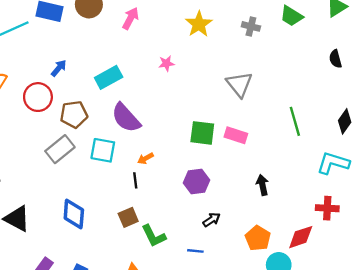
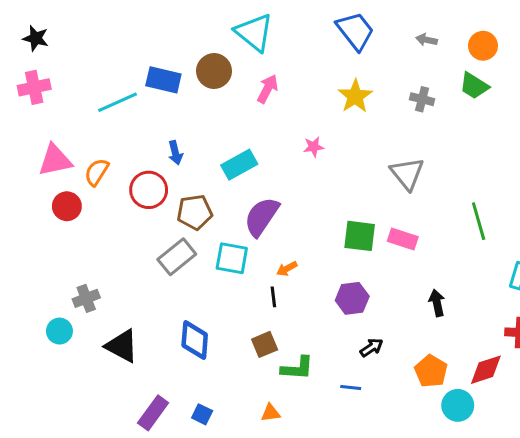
blue arrow: (59, 68) -> (175, 153), turned 126
purple semicircle: (126, 118) -> (262, 217), turned 76
green L-shape: (154, 236) -> (297, 368), turned -60

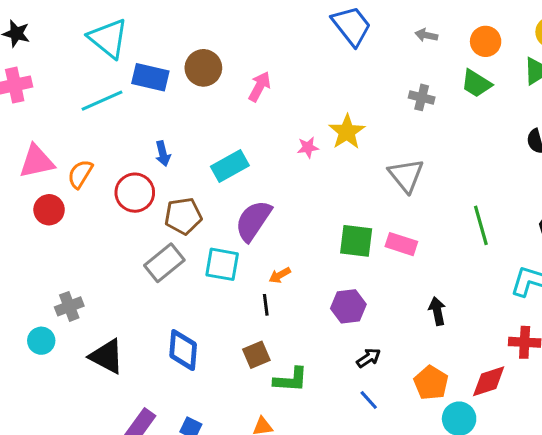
cyan triangle: (254, 32) -> (108, 38), moved
yellow star: (355, 96) -> (347, 132), moved
blue line: (351, 388) -> (369, 400), moved, turned 42

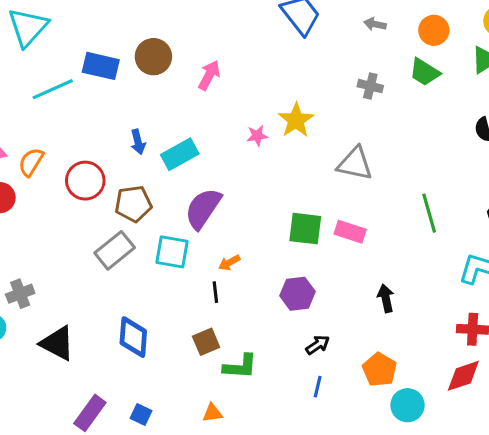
cyan triangle: (108, 38) -> (28, 27), moved, turned 33
blue arrow: (163, 154) -> (138, 142), moved
gray triangle: (406, 175) -> (355, 164), turned -39
red diamond: (489, 381) -> (463, 376), moved
blue line: (369, 400) -> (318, 387), turned 55

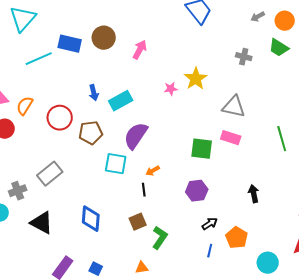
gray arrow: (375, 24) -> (258, 17), moved, turned -40
pink rectangle: (350, 232) -> (231, 138), moved
gray rectangle: (115, 250) -> (50, 174), moved
green L-shape: (240, 366) -> (160, 238), turned -60
orange pentagon: (380, 370) -> (237, 238), moved

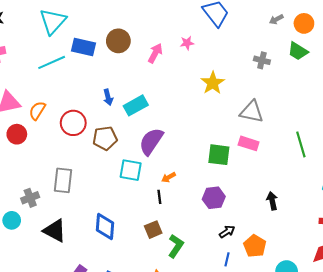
cyan triangle: (23, 19) -> (53, 21), moved
pink star: (171, 89) -> (187, 43), moved
gray rectangle: (50, 174) -> (63, 180), turned -45

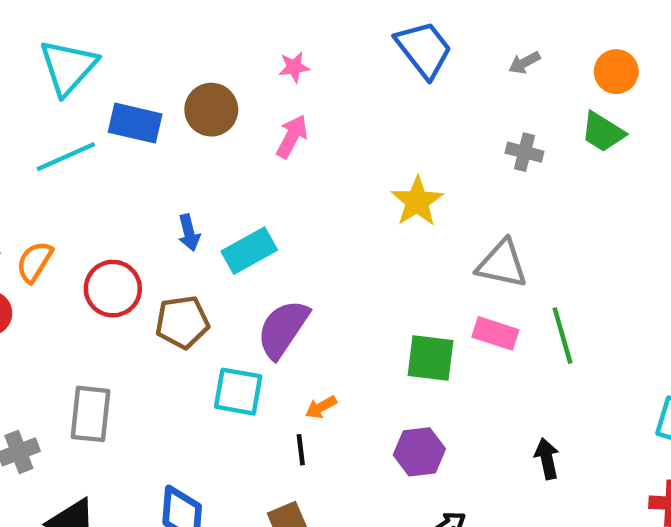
gray arrow: (276, 19) -> (525, 63), moved
pink star: (187, 43) -> (294, 67), moved
green line: (301, 144) -> (563, 336), moved

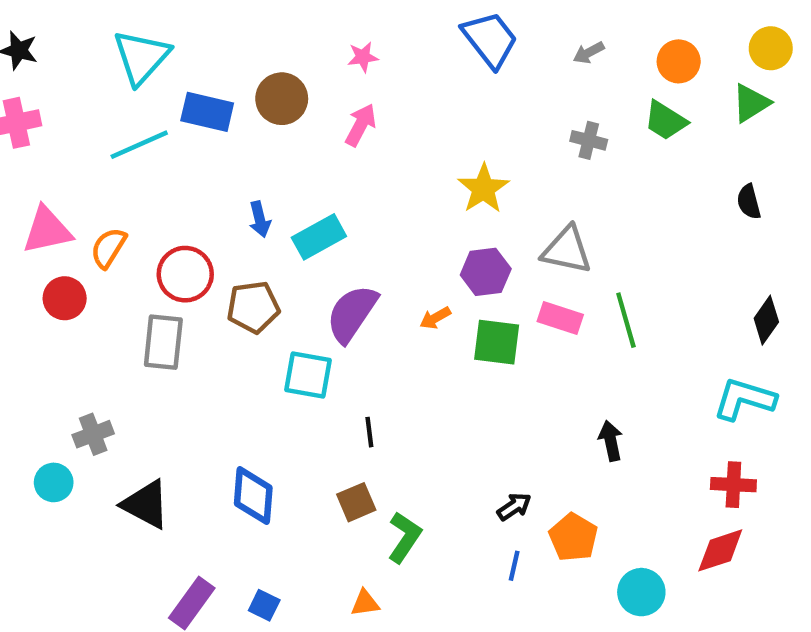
orange arrow: (321, 407) -> (435, 318), moved
gray rectangle: (90, 414) -> (163, 342), moved
purple hexagon: (419, 452) -> (486, 272), moved

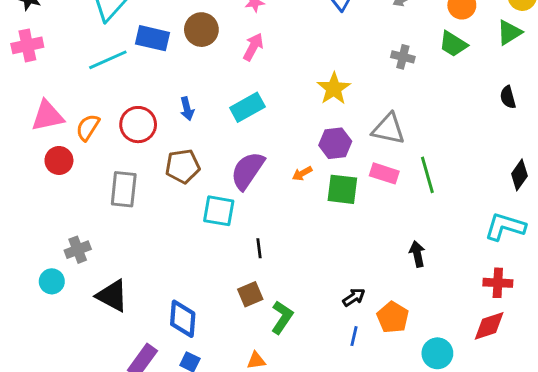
cyan rectangle: (319, 237) -> (247, 107), moved
red circle: (185, 274) -> (138, 125), moved
blue diamond: (253, 496) -> (183, 319), moved

